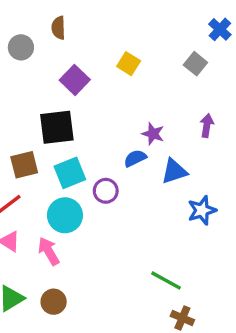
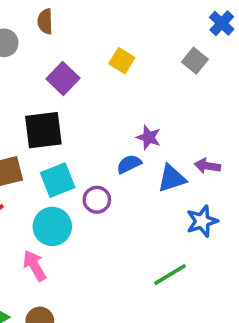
purple arrow: (207, 126) -> (207, 166), moved, turned -90
green line: (166, 280) -> (170, 275), moved, turned -60

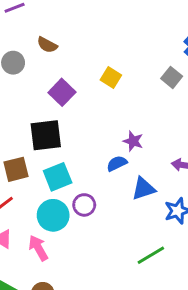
brown semicircle: (45, 21) -> (47, 45), turned -60
blue triangle: (172, 178) -> (144, 189), moved
purple circle: (97, 200) -> (84, 205), moved

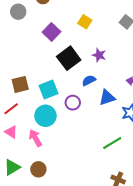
black square: (46, 135) -> (69, 58), moved, turned -30
purple star: (133, 141) -> (99, 55), moved
purple circle: (84, 205) -> (73, 103), moved

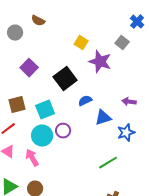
purple square: (52, 32) -> (29, 68), moved
purple star: (99, 55) -> (100, 62), moved, size x1.6
purple circle: (73, 103) -> (63, 131), moved

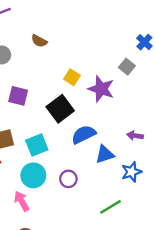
brown semicircle: (38, 21) -> (39, 41), moved
yellow square: (81, 43) -> (72, 77), moved
purple square: (29, 68) -> (18, 96), turned -30
blue semicircle: (85, 101) -> (84, 134), size x1.5
purple circle: (63, 131) -> (68, 179), moved

